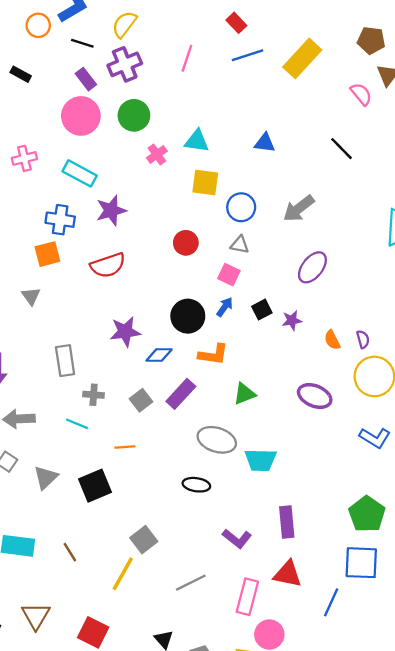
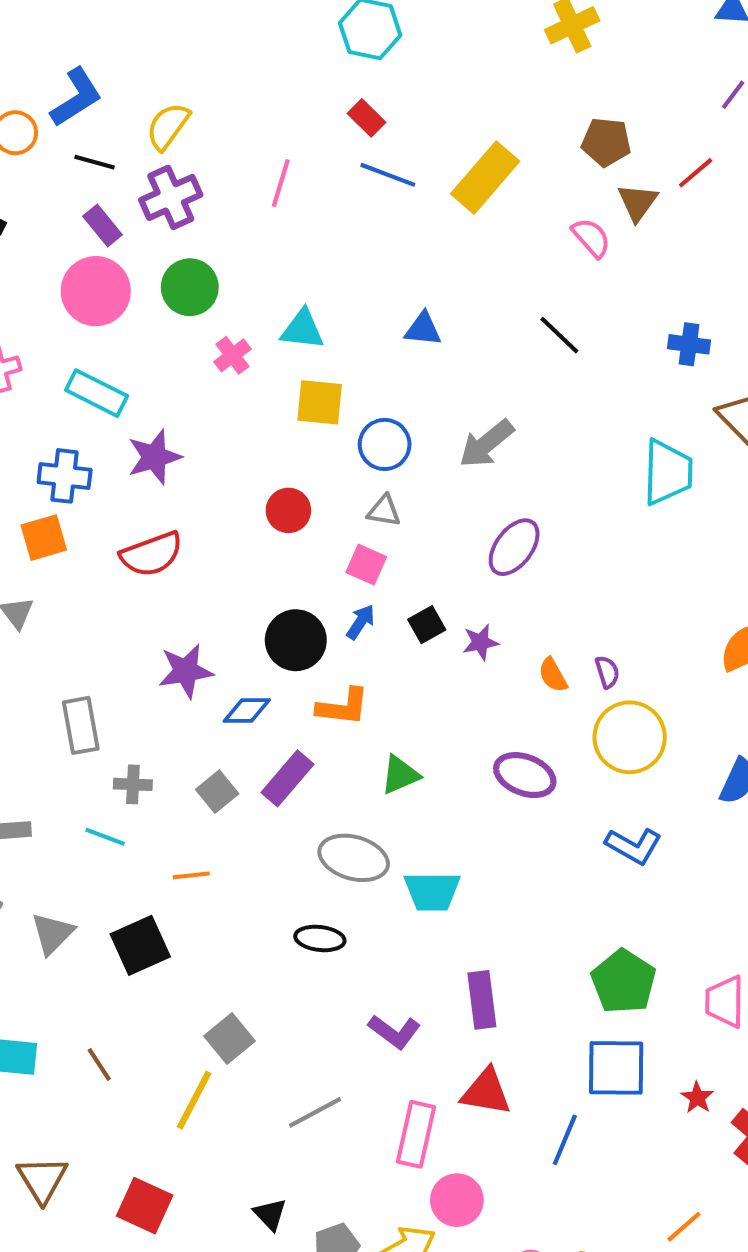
blue line: (247, 55) -> (388, 175), turned 40

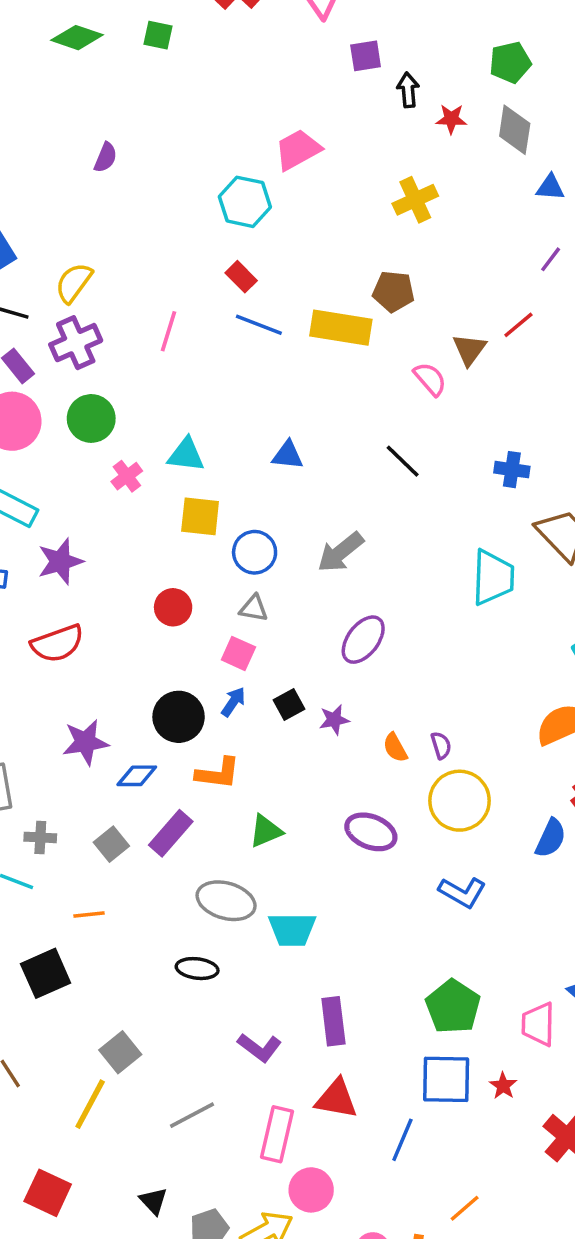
brown pentagon: (606, 142) -> (393, 291), moved
yellow rectangle: (485, 178) -> (341, 328), turned 58
red star: (697, 1098) -> (503, 1086), moved
orange line: (684, 1227) -> (465, 1208), moved

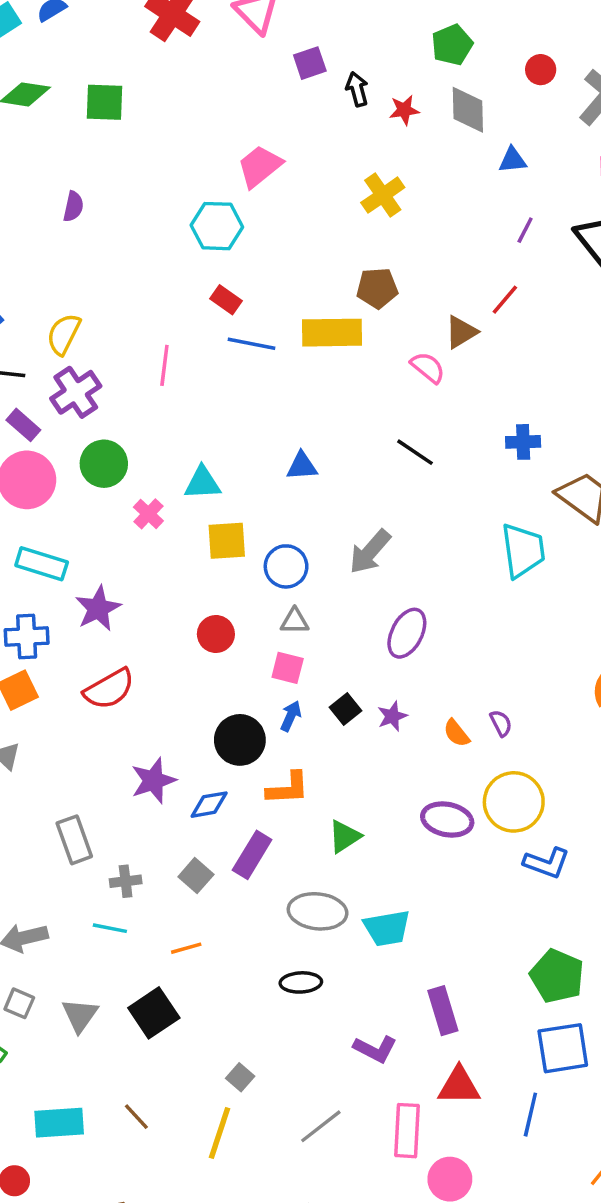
green square: (158, 35) -> (105, 102), moved, size x1.4
brown triangle: (469, 350) -> (461, 332), turned 33
yellow circle: (460, 801) -> (514, 802), moved
gray square: (120, 1052) -> (240, 1077), size x0.7

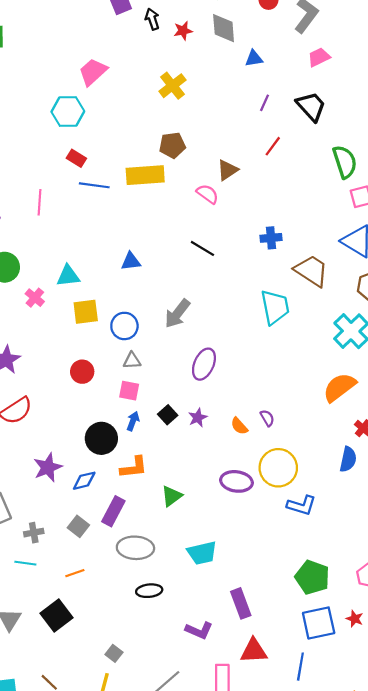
red line: (505, 300) -> (273, 146), moved
gray ellipse: (318, 911) -> (135, 548), moved

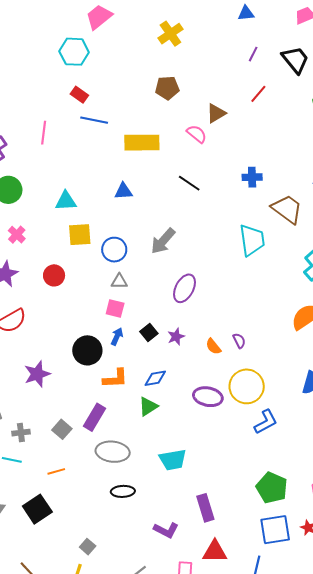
yellow rectangle: (145, 175) -> (142, 143), moved
pink cross: (35, 298) -> (17, 235), moved
red circle: (82, 372) -> (54, 275), moved
blue diamond: (84, 481) -> (155, 378), moved
blue L-shape: (301, 505) -> (266, 422), turned -48

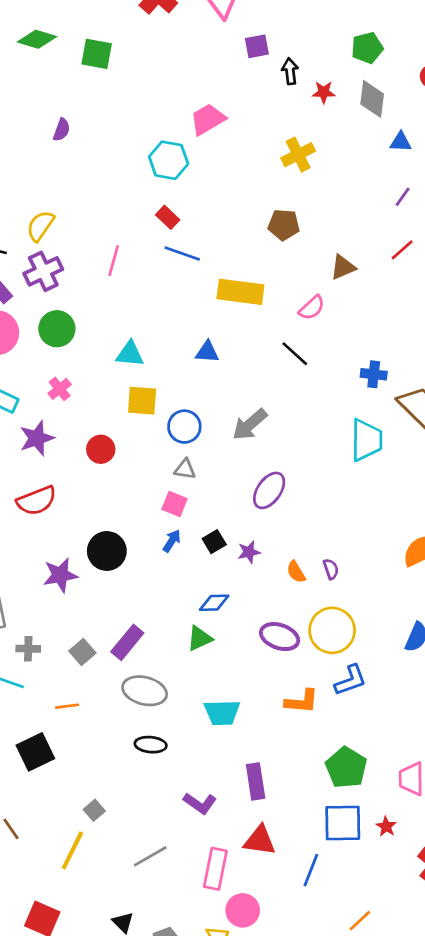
pink semicircle: (197, 134) -> (312, 308), moved, turned 90
blue cross: (252, 177) -> (374, 374), moved
black circle: (87, 350) -> (107, 551), moved
orange L-shape: (115, 379) -> (302, 701), moved

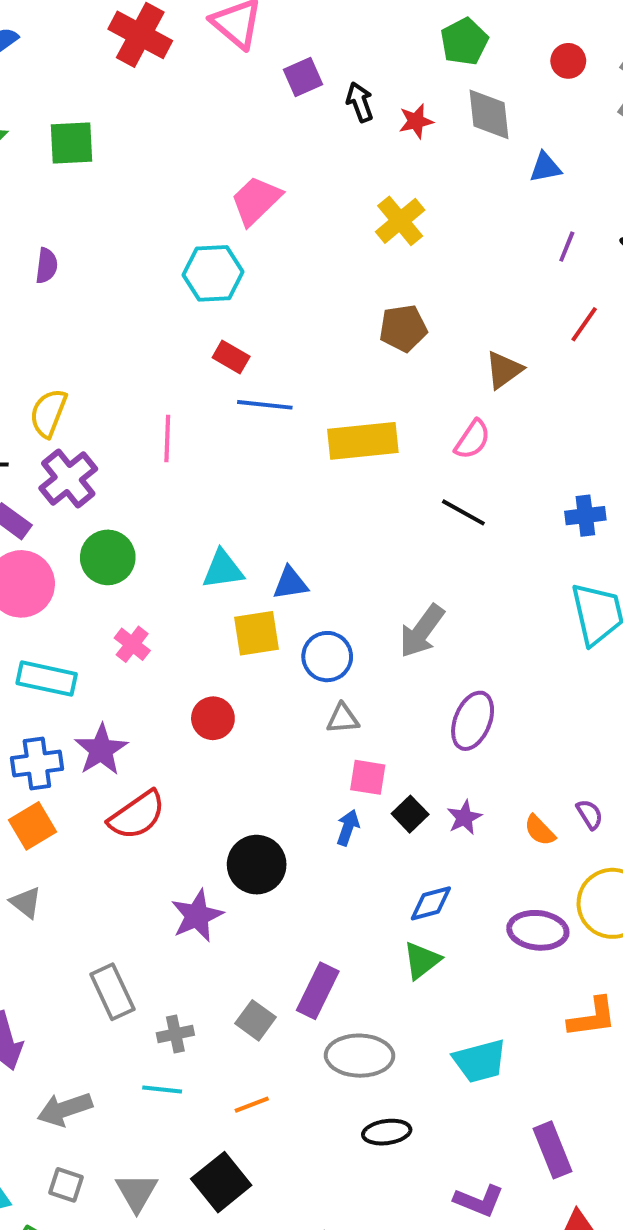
blue triangle: (207, 352) -> (290, 583), moved
purple star: (37, 438) -> (101, 750), moved
pink square: (175, 504) -> (368, 777), moved

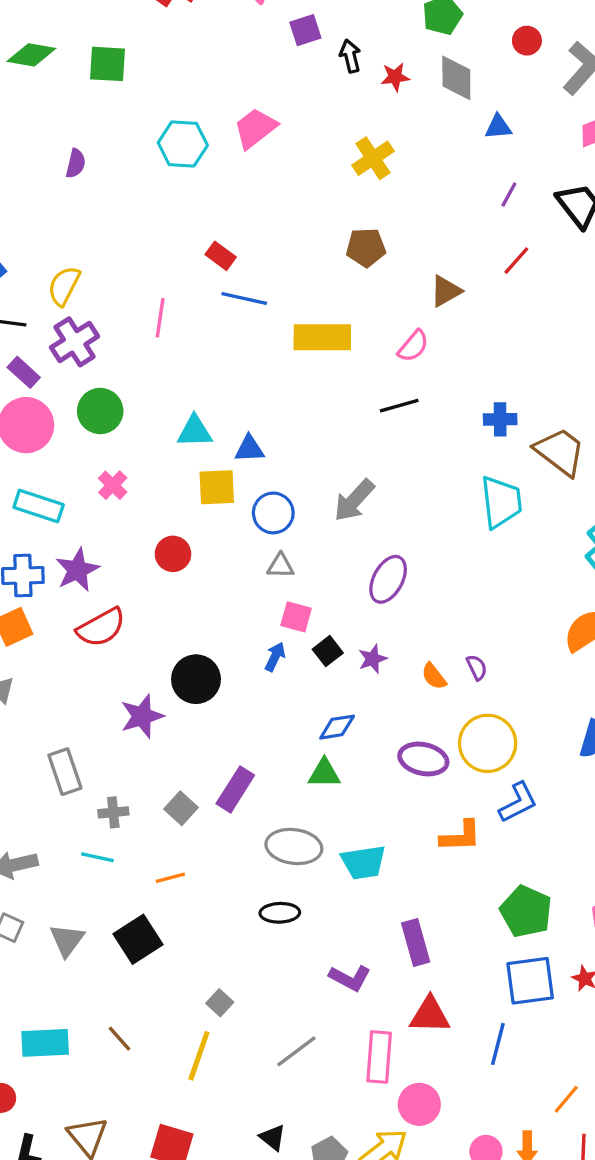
cyan hexagon: (213, 273) -> (183, 144), moved
black line: (463, 512) -> (399, 406), turned -51
green triangle: (422, 960) -> (324, 773), turned 32
gray ellipse: (360, 1056) -> (294, 846), moved

